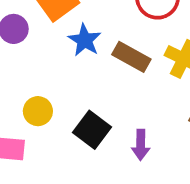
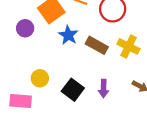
purple arrow: (141, 145) -> (104, 89), moved

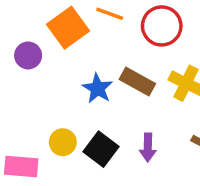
blue star: (68, 35) -> (98, 88), moved
yellow circle: (40, 78) -> (63, 142), moved

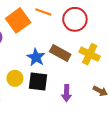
yellow circle: (63, 142) -> (15, 78), moved
black square: (101, 149) -> (38, 81), moved, turned -30

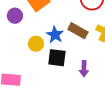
yellow circle: (15, 78) -> (36, 44), moved

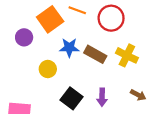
blue star: (55, 35) -> (69, 48), moved, turned -30
black square: (57, 58) -> (72, 98), moved, turned 30

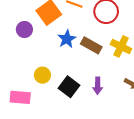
blue star: (69, 48) -> (67, 39), turned -30
yellow circle: (48, 69) -> (42, 75), moved

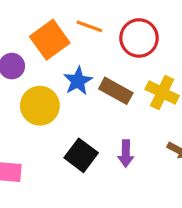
yellow circle: (42, 75) -> (40, 106), moved, size x1.5

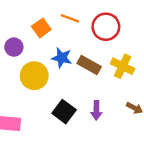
orange square: (50, 40) -> (41, 28), size x0.7
blue star: (78, 81) -> (62, 58), turned -30

